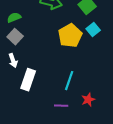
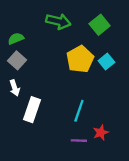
cyan square: (93, 30) -> (106, 61), moved
purple line: (61, 106) -> (79, 141), moved

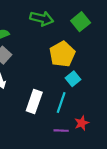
cyan square: (106, 61) -> (73, 79), moved
white rectangle: (32, 110) -> (34, 101), moved

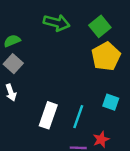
yellow pentagon: (62, 54) -> (106, 56), moved
cyan square: (73, 79) -> (111, 102), moved, turned -32

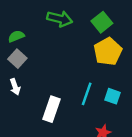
cyan line: (78, 117) -> (87, 94), moved

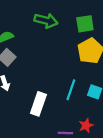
green square: (102, 22) -> (85, 24), turned 30

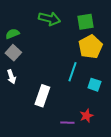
cyan line: (71, 90) -> (72, 72), moved

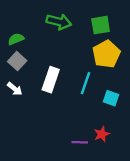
white arrow: (11, 77) -> (15, 89), turned -32
white rectangle: (42, 96) -> (51, 80), moved

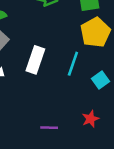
cyan square: (111, 98) -> (100, 80), turned 35
purple line: (80, 142) -> (49, 128), moved

